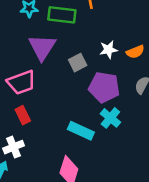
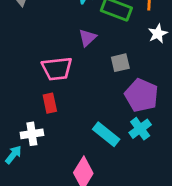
purple triangle: (42, 47) -> (87, 38), size x0.6
white star: (109, 50) -> (158, 34), moved, turned -30

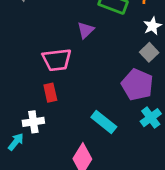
gray square: (120, 63) -> (149, 52), moved, turned -30
cyan cross: (140, 129) -> (151, 118), moved

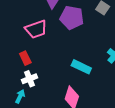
purple pentagon: (137, 85) -> (72, 18), moved
red rectangle: (50, 93) -> (25, 58), moved

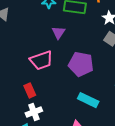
purple pentagon: (72, 18) -> (81, 64), moved

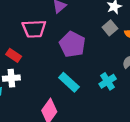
red rectangle: (30, 90) -> (14, 55), turned -48

